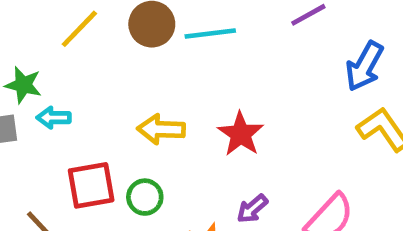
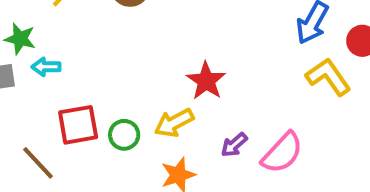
yellow arrow: (161, 129) -> (174, 123), moved, turned -30
purple arrow: (252, 209) -> (234, 145), moved

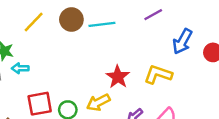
yellow L-shape: (328, 77) -> (158, 74), moved, turned -36

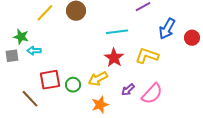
cyan line: (102, 24) -> (117, 32), moved

